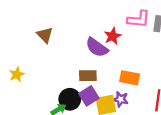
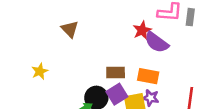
purple semicircle: (97, 47) -> (157, 42), moved
orange rectangle: (130, 78) -> (148, 76), moved

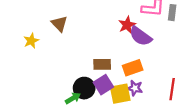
yellow star: (40, 71) -> (31, 41), moved
orange rectangle: (148, 76) -> (133, 68), turned -30

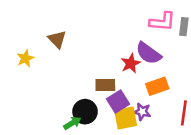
red star: (127, 25) -> (131, 63), moved
orange rectangle: (133, 68) -> (157, 86), moved
purple square: (103, 85) -> (118, 101), moved

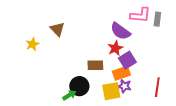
purple semicircle: (148, 53) -> (120, 31), moved
orange rectangle: (157, 86) -> (121, 73), moved
purple square: (118, 101) -> (127, 60), moved

